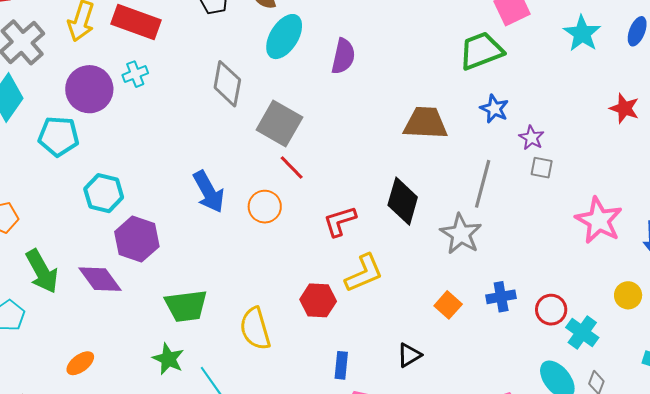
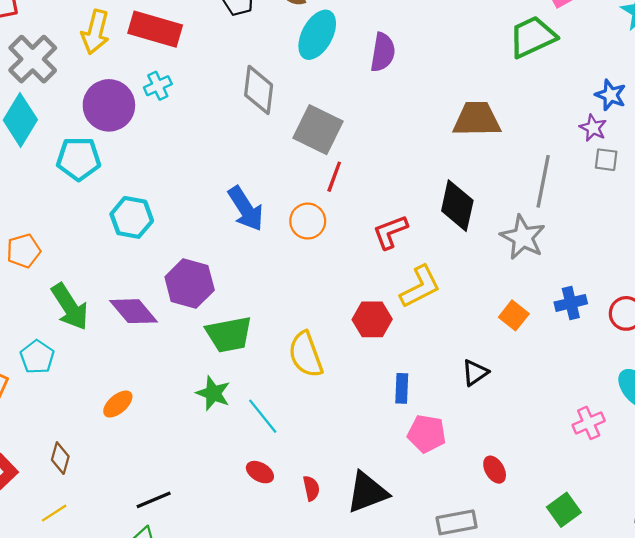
blue star: (494, 109) -> (611, 95), moved
red line: (292, 167) -> (334, 177), turned 68
purple hexagon: (137, 239) -> (190, 283), moved

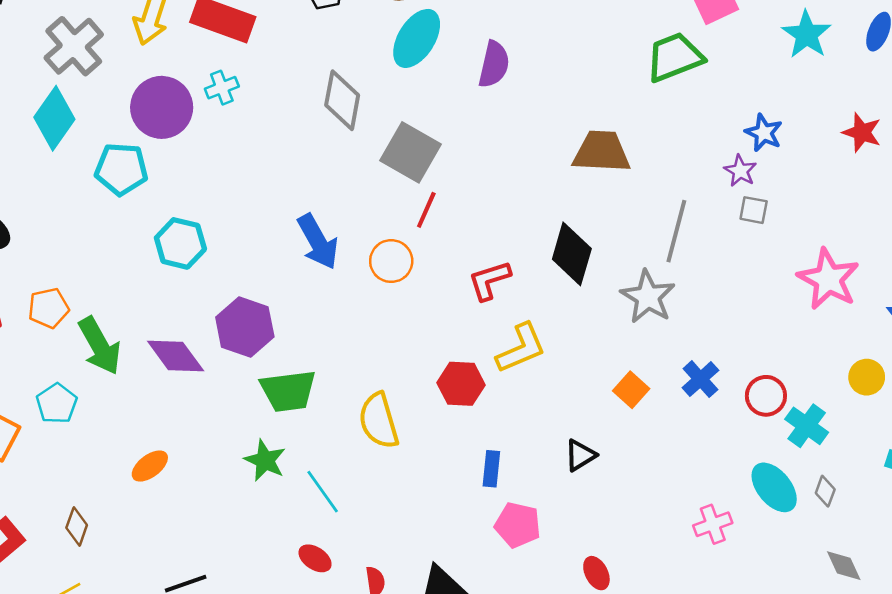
orange pentagon: (24, 251) -> (48, 308), moved
blue cross: (571, 303) -> (700, 379), turned -32

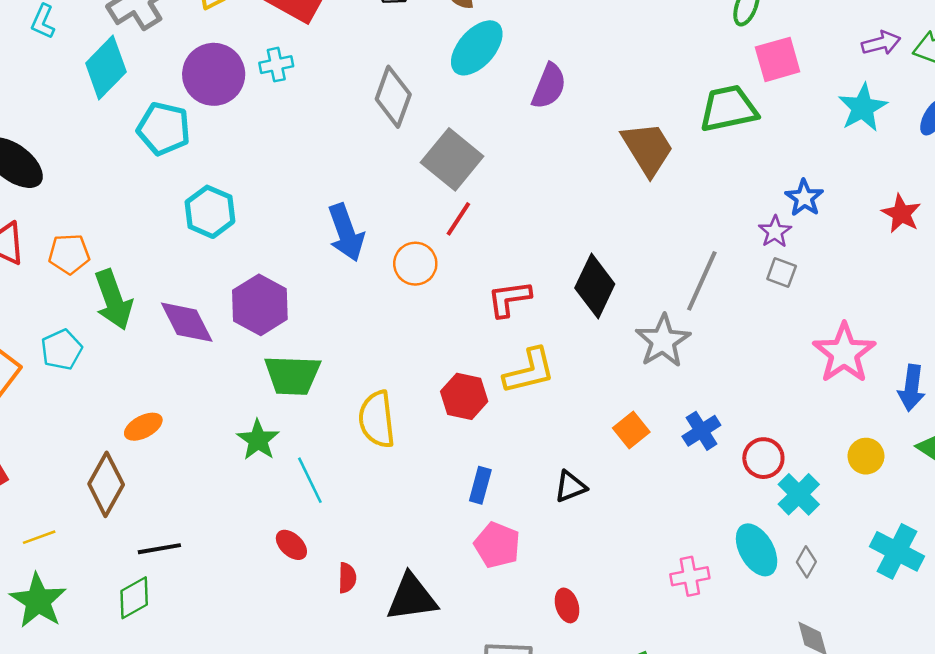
brown trapezoid: (602, 152) -> (648, 149), moved, turned 46
brown diamond: (77, 526) -> (106, 484), moved, size x1.6

